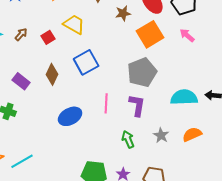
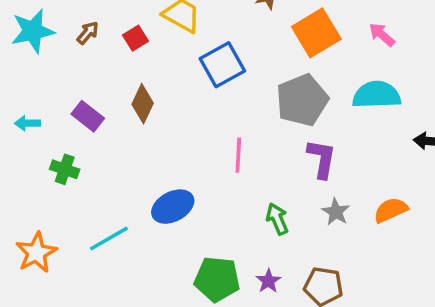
blue square: (86, 62) -> (222, 65), moved
cyan semicircle: (184, 97) -> (377, 95), moved
purple L-shape: (137, 105) -> (322, 159), moved
blue ellipse: (70, 116) -> (173, 207), moved
cyan line: (22, 161) -> (109, 238), moved

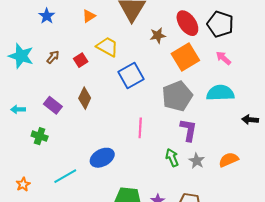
cyan star: (33, 31) -> (21, 56), turned 30
green arrow: (277, 219) -> (172, 158), moved
orange star: (36, 253) -> (23, 184), size x0.6

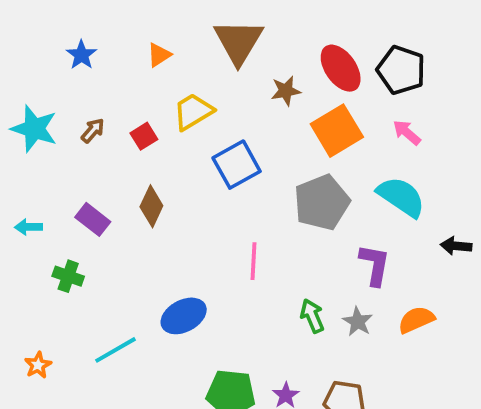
yellow trapezoid: (107, 47) -> (193, 112), turned -60
cyan semicircle: (220, 93) -> (401, 197), turned 36
purple L-shape: (188, 130) -> (375, 265), moved

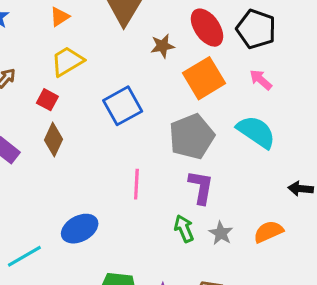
yellow trapezoid: (193, 112) -> (67, 61), moved
red square: (144, 136) -> (47, 100), moved, turned -30
black arrow: (456, 246) -> (301, 189), moved
purple L-shape: (375, 265) -> (201, 187), moved

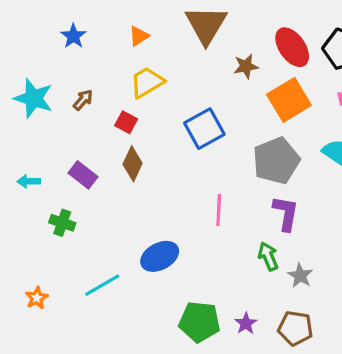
gray star: (221, 233) -> (300, 276), moved

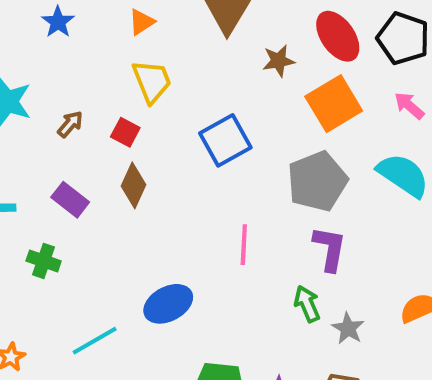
yellow trapezoid: (147, 82) -> (152, 81), turned 99
brown arrow: (83, 100) -> (70, 124), moved

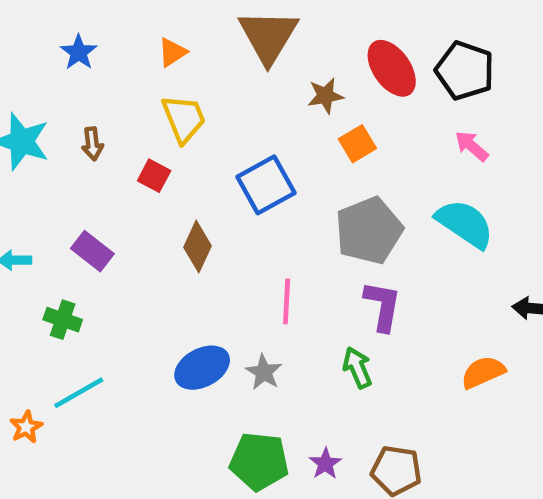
orange square: (334, 104) -> (357, 144), moved, size x0.6
brown arrow: (70, 124) -> (92, 144), moved, turned 132
brown diamond: (133, 185) -> (197, 247), moved
gray star: (348, 328) -> (264, 372), moved
cyan line: (95, 341) -> (79, 393), moved

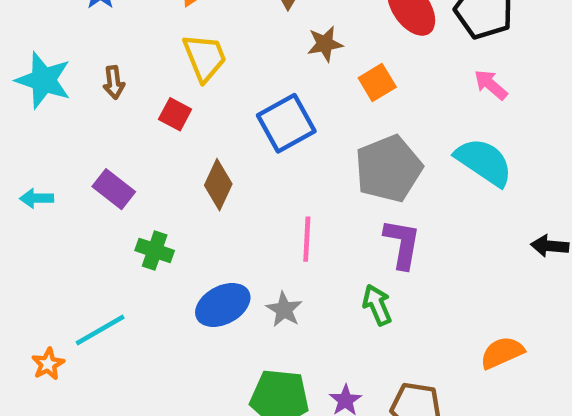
brown star: (325, 96) -> (325, 44), moved
green cross: (63, 320) -> (155, 250), moved
orange semicircle: (483, 372) -> (502, 353), moved

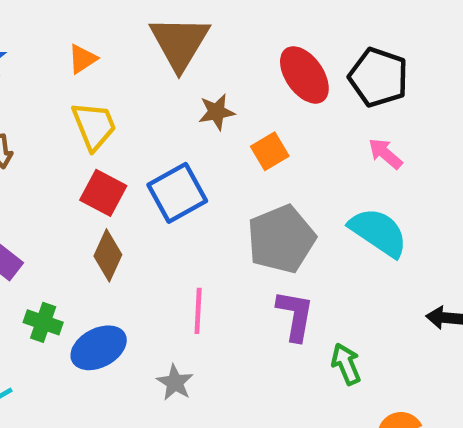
red square: (175, 114) -> (103, 193), moved, size x1.4
blue ellipse: (223, 305) -> (99, 348), moved
green arrow: (377, 305) -> (346, 364), moved

